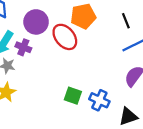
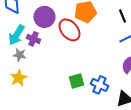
green square: (73, 96) -> (76, 81), turned -35

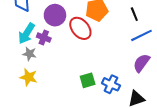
yellow star: (18, 78) -> (29, 77), turned -30

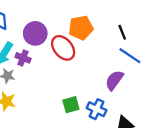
blue line: (141, 35) -> (130, 56), turned 60
purple semicircle: (141, 63) -> (114, 80), moved

